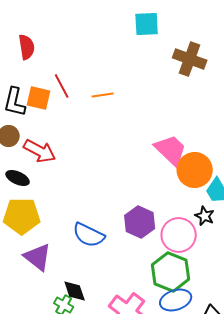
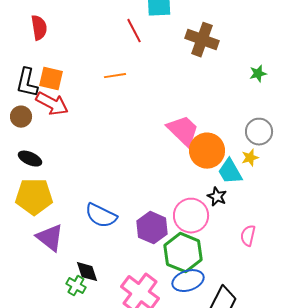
red line: (62, 86) -> (134, 31), moved
red arrow: (40, 151) -> (52, 104), moved
purple hexagon: (140, 222) -> (152, 228), moved

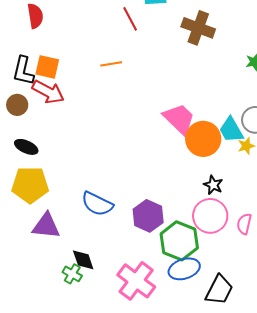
cyan trapezoid: (230, 172) -> (231, 130), moved
pink circle: (191, 216) -> (210, 216), moved
purple triangle: (50, 238) -> (46, 226), turned -32

